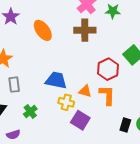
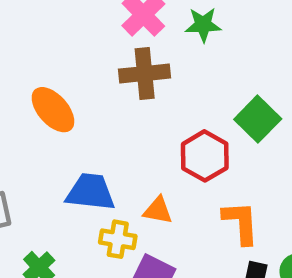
orange ellipse: (43, 30) -> (53, 110), moved
orange L-shape: (107, 95) -> (241, 223), moved

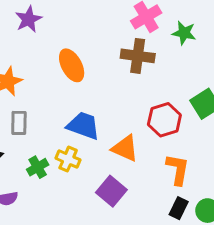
orange triangle: (158, 210) -> (125, 148), size x1.4
yellow cross: (118, 239) -> (68, 159), moved

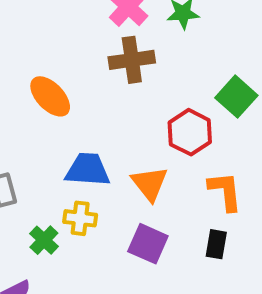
orange triangle: (125, 148) -> (150, 183), turned 44
black rectangle: (179, 208) -> (216, 244), moved

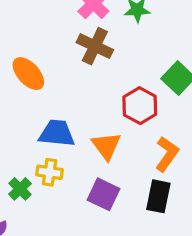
brown cross: (132, 60) -> (95, 46), turned 32
orange L-shape: (225, 191) -> (167, 154), turned 40
black rectangle: (216, 244) -> (158, 196), size x1.4

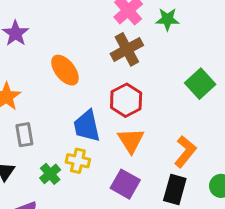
brown cross: (95, 46) -> (127, 49), turned 32
red hexagon: (140, 106) -> (126, 100), moved
blue trapezoid: (57, 133) -> (87, 126), turned -112

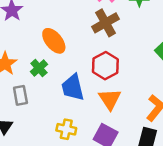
yellow cross: (78, 161) -> (66, 129), moved
green cross: (50, 174) -> (39, 68), moved

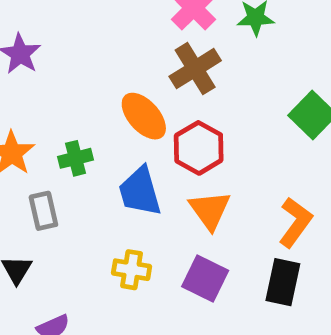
orange ellipse: (54, 41) -> (144, 116), moved
green cross: (39, 68) -> (75, 158), turned 30

